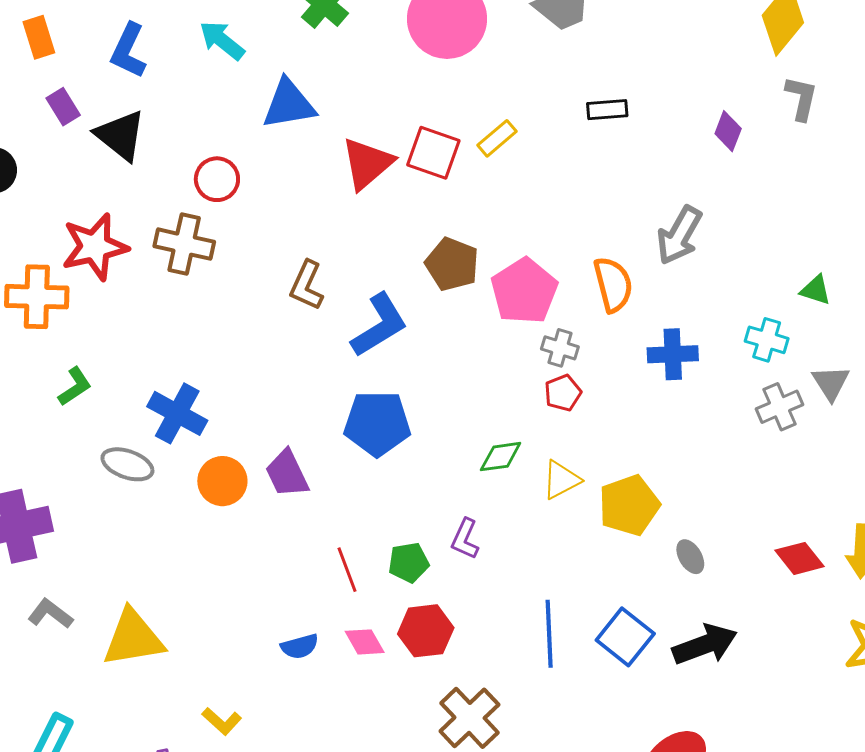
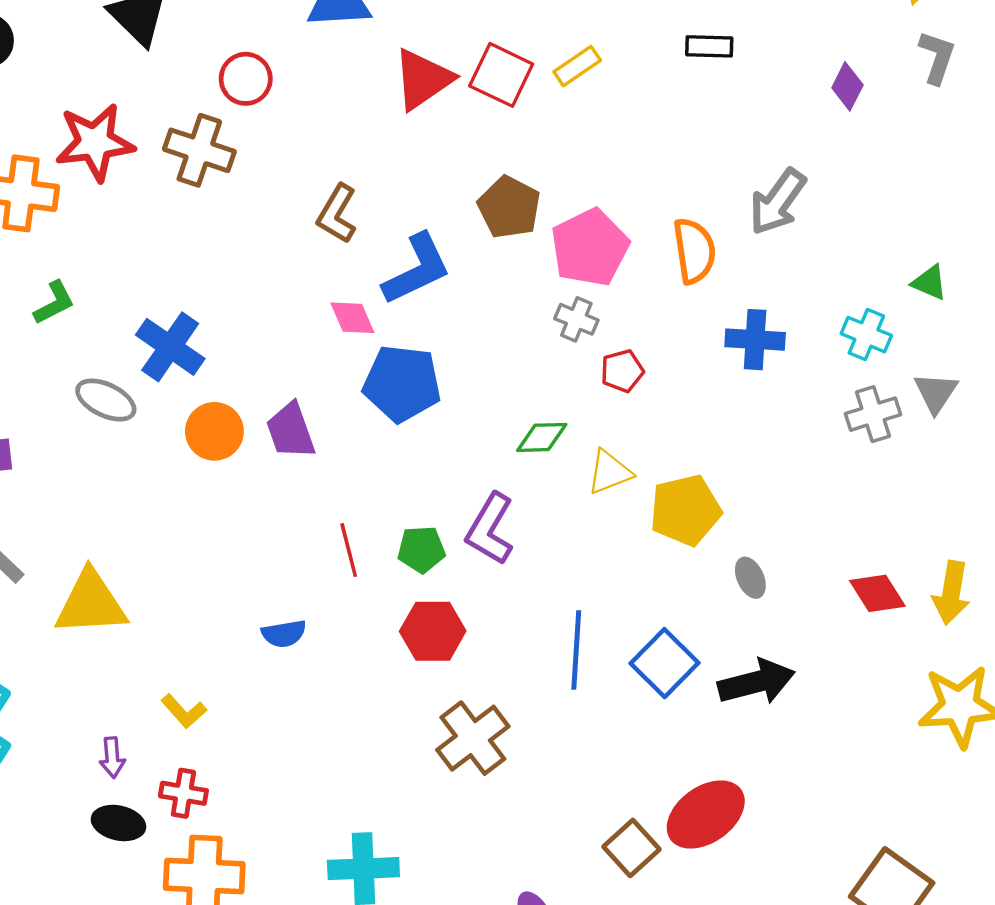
gray cross: (560, 348) -> (576, 319), moved
purple L-shape: (465, 539) -> (490, 529), size x1.5
pink diamond: (365, 642) -> (352, 318), moved

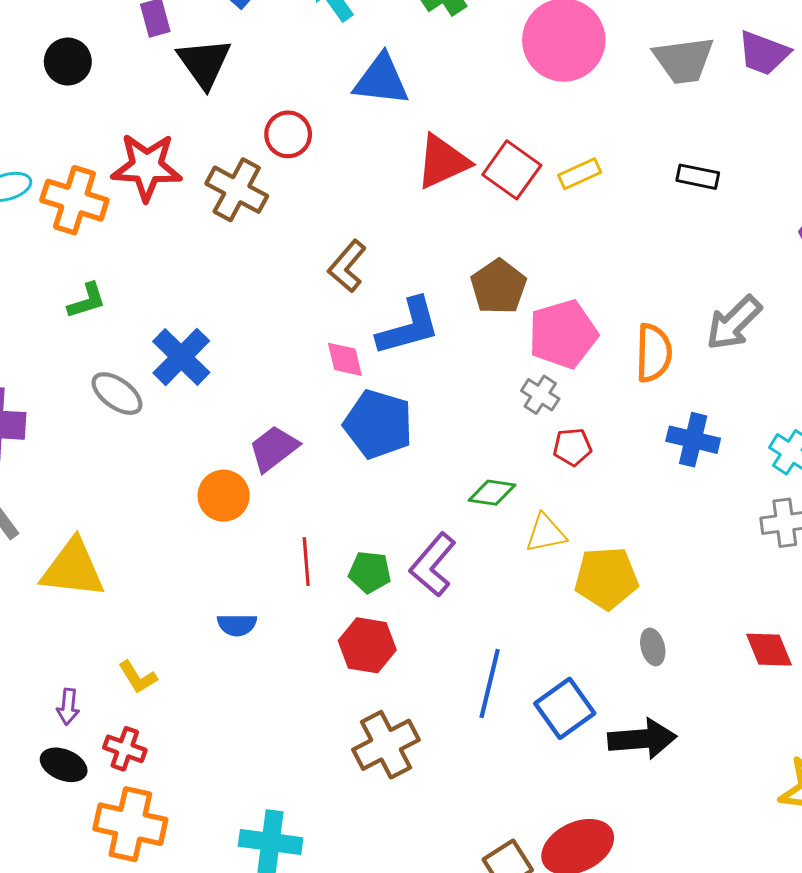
orange circle: (214, 431) -> (224, 496), moved
purple trapezoid: (291, 431) -> (274, 448), turned 62
red diamond: (877, 593) -> (769, 650), moved

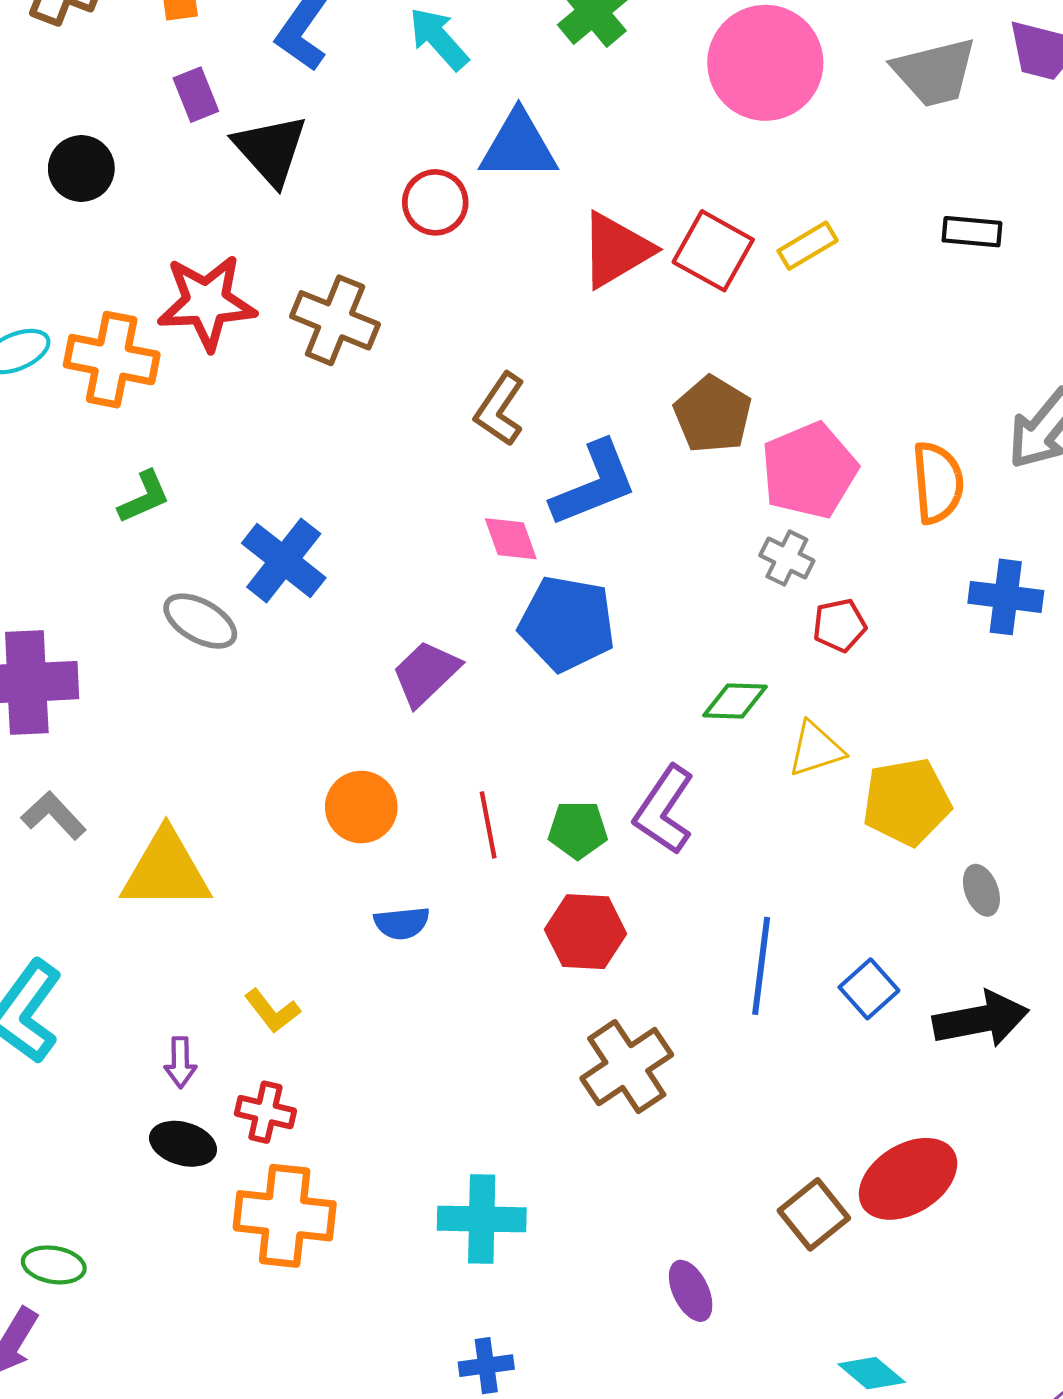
red circle: (288, 134) -> (435, 202), moved
orange circle: (224, 496) -> (361, 807), moved
blue square: (565, 708) -> (869, 989), size x0.7

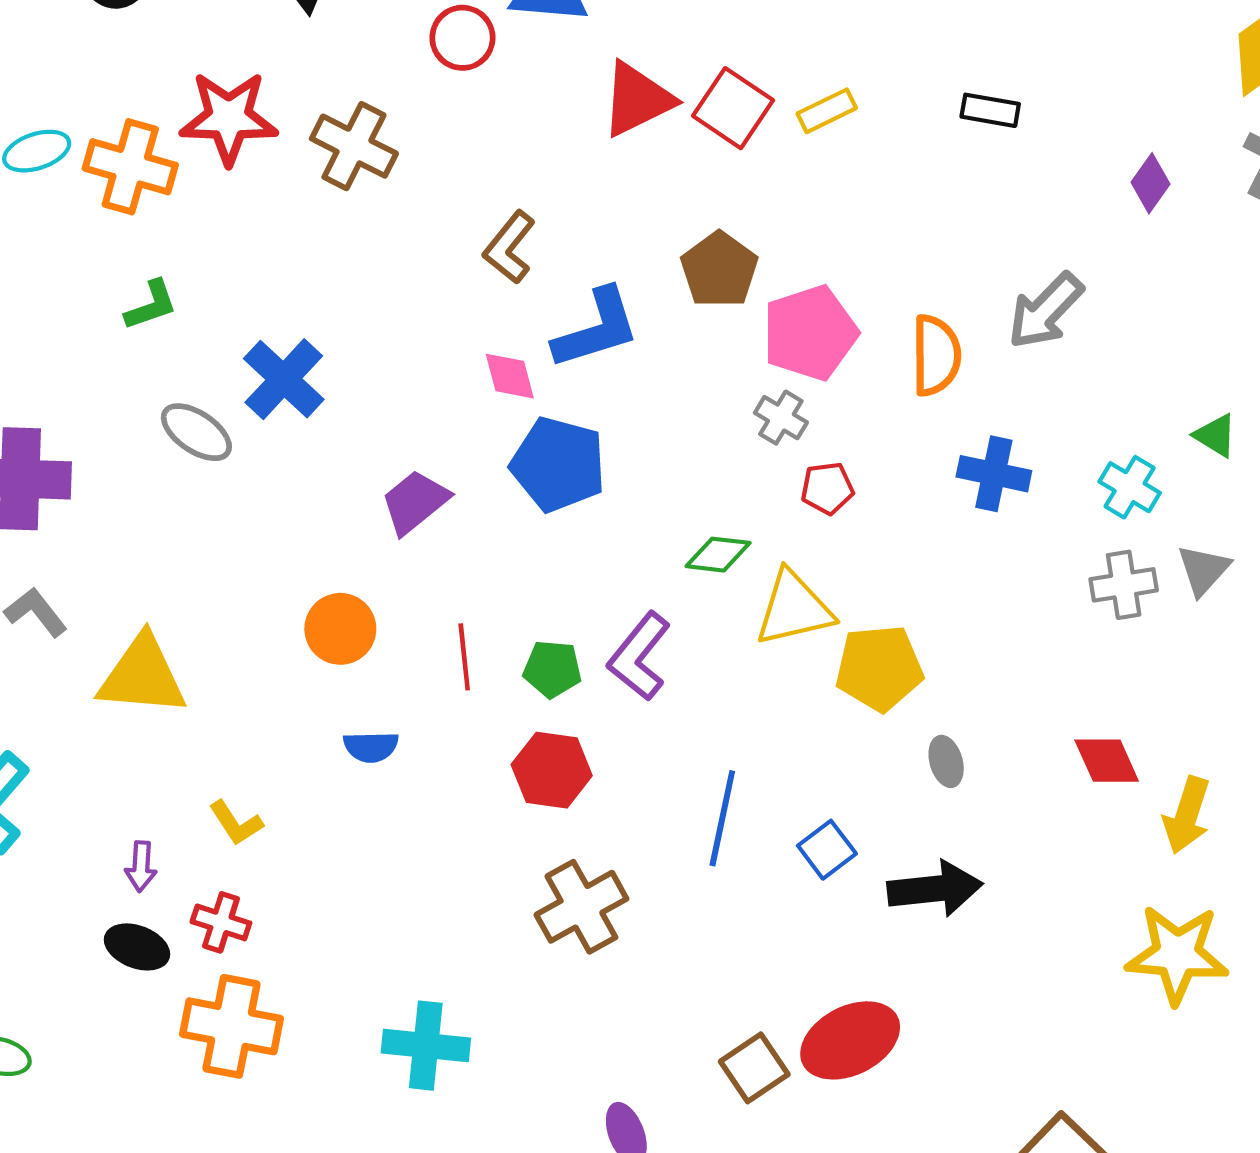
yellow triangle: (816, 749) -> (794, 609), size x1.4

